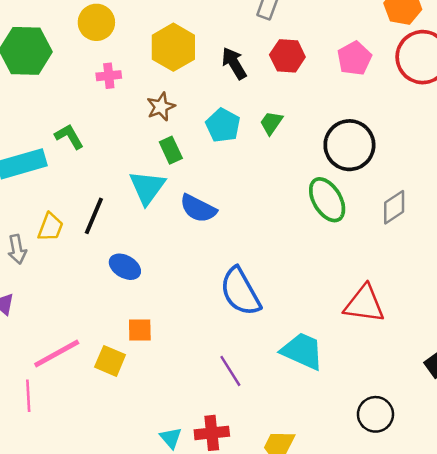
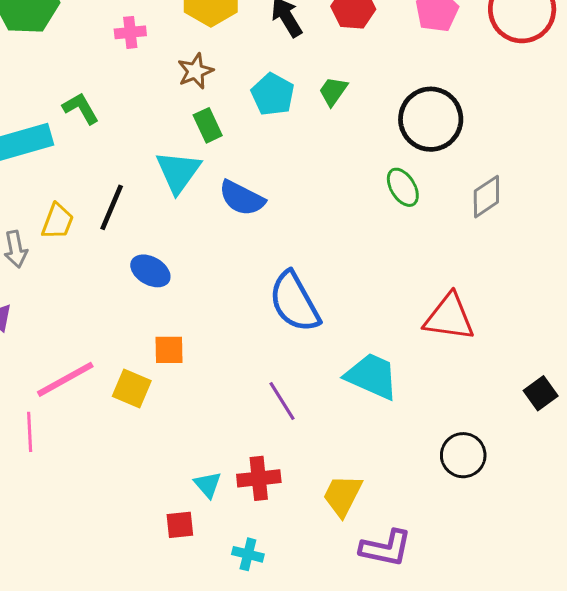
green ellipse: (327, 200) -> (403, 187), size x0.7

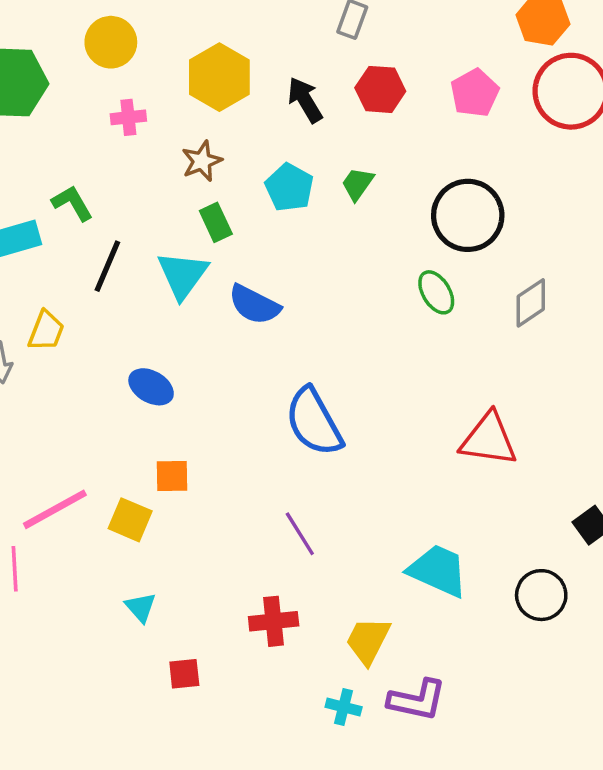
black line: (112, 207) -> (107, 266), moved
cyan trapezoid: (372, 376) -> (438, 571), moved
black circle: (463, 455) -> (541, 595), moved
cyan triangle: (208, 485) -> (141, 607), moved
cyan cross: (248, 554) -> (344, 707), moved

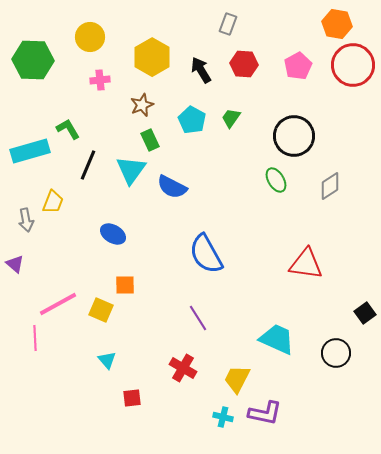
red cross: (274, 621) -> (183, 368), turned 36

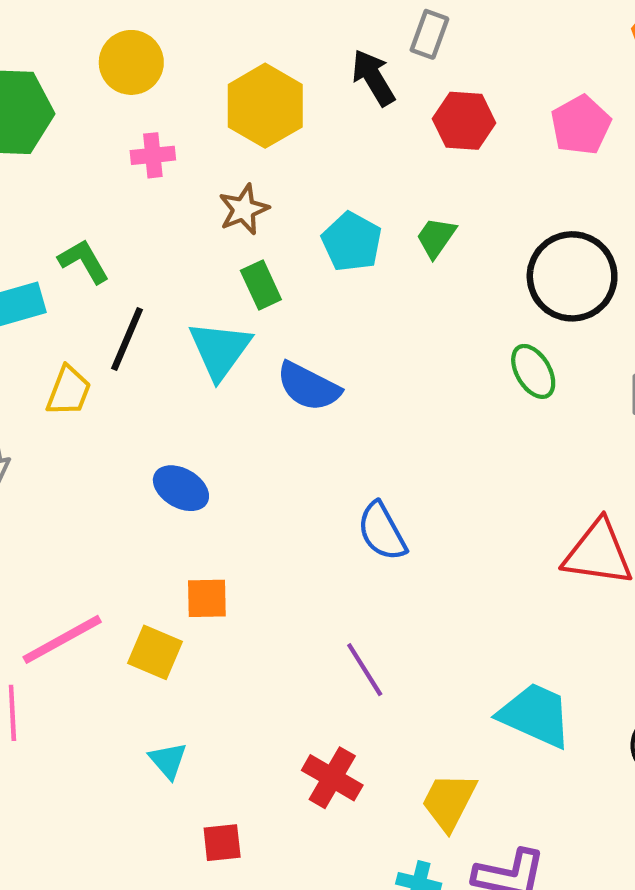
black arrow: (201, 70) -> (373, 78), moved
yellow trapezoid: (53, 202) -> (69, 391), moved
blue semicircle: (206, 254) -> (382, 531), size x0.7

